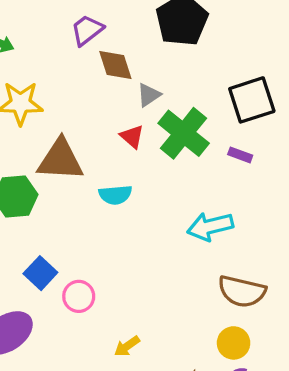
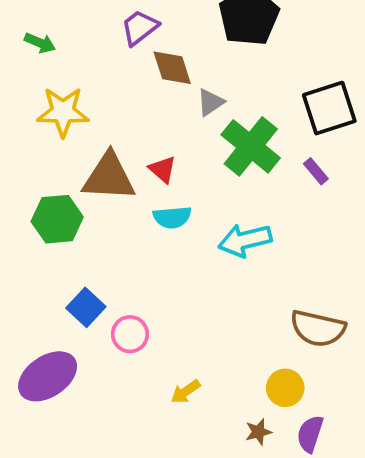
red triangle: (132, 137) -> (163, 169), moved
purple rectangle: (240, 155) -> (316, 171), turned 30
cyan arrow: (210, 226) -> (245, 240), moved
yellow circle: (234, 343) -> (285, 388), moved

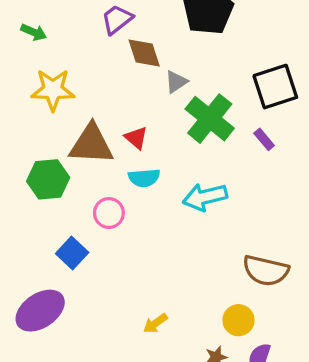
pink circle: (130, 334) -> (109, 213), moved

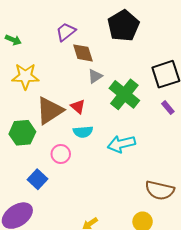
gray triangle: (176, 82) -> (95, 76), moved
purple rectangle: (264, 139) -> (168, 108), moved
brown triangle: (91, 144) -> (50, 111), turned -36

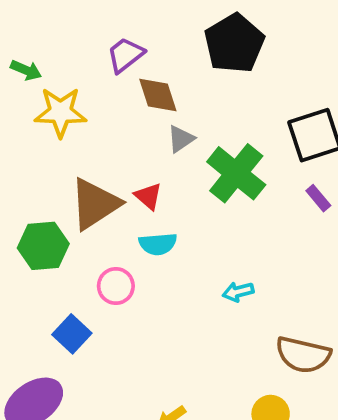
yellow star: (25, 76) -> (60, 112), moved
cyan arrow: (121, 144) -> (238, 292), moved, size x0.6

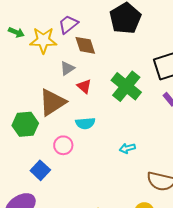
yellow star: (60, 112) -> (43, 40), moved
gray triangle: (181, 139) -> (67, 68), moved
red triangle: (148, 196) -> (84, 86), moved

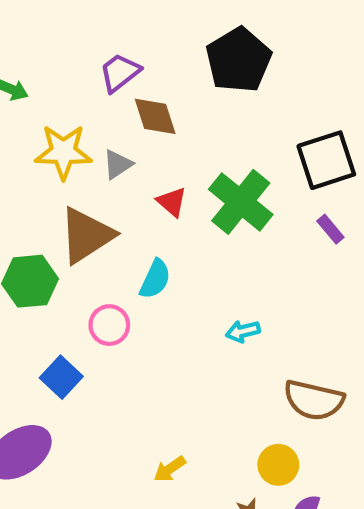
yellow star: (43, 40) -> (63, 152), moved
red triangle: (84, 86) -> (172, 202), moved
cyan semicircle: (85, 123) -> (155, 279), turned -60

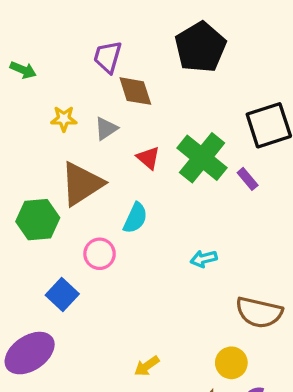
purple trapezoid: (120, 73) -> (108, 57), turned -36
yellow star: (63, 152) -> (64, 119), size x0.6
purple rectangle: (330, 229) -> (248, 179), moved

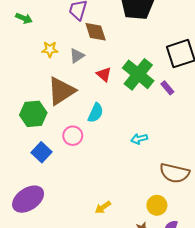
blue square: (62, 294) -> (42, 152), moved

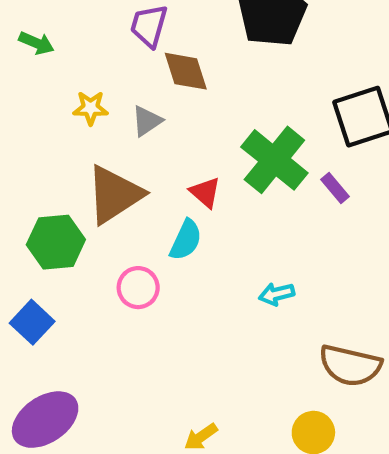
red triangle: (104, 74) -> (205, 192), moved
blue square: (42, 152) -> (32, 322), moved

